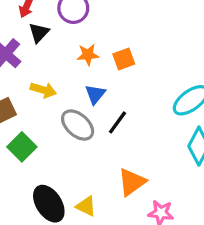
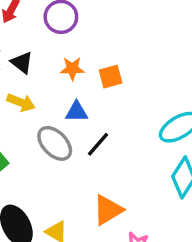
black triangle: (39, 33) -> (22, 63), moved, turned -40
blue triangle: (95, 94) -> (77, 112), turned 45

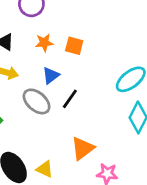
orange square: (111, 77) -> (74, 46), turned 36
blue triangle: (77, 112) -> (51, 75), turned -30

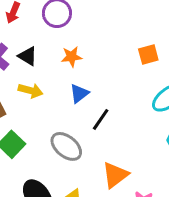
orange square: (74, 46) -> (148, 55), moved, turned -30
gray ellipse: (37, 101) -> (66, 146), moved

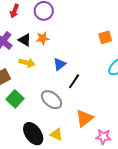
orange star: (72, 57) -> (43, 38), moved

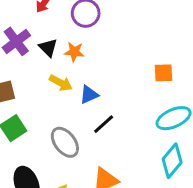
yellow arrow: (27, 63) -> (61, 83), moved

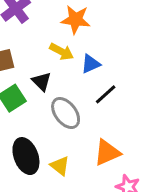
black triangle: (48, 48) -> (42, 81), moved
orange star: (74, 52) -> (76, 20), size x1.4

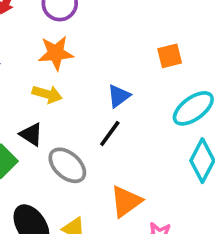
blue triangle: (91, 64) -> (119, 96), moved

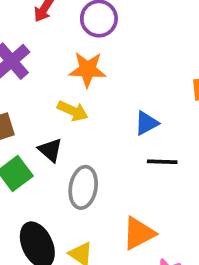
black line: (110, 133) -> (162, 162), moved, turned 48
gray ellipse: (67, 165) -> (83, 187), turned 51

